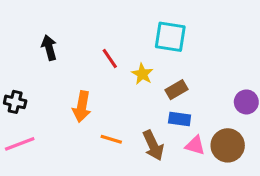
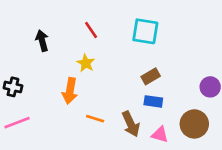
red line: (110, 59) -> (91, 30), moved
yellow star: (142, 74) -> (86, 63), moved
pink triangle: (195, 145) -> (160, 135), moved

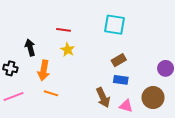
red line: (91, 30) -> (63, 30), moved, turned -48
black arrow: (42, 41) -> (30, 48), moved
orange arrow: (70, 91) -> (44, 70), moved
orange line: (95, 119) -> (51, 93), moved

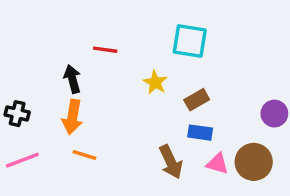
black arrow: (30, 48) -> (72, 79), moved
yellow star: (68, 50) -> (155, 82), moved
pink triangle: (126, 106) -> (217, 164), moved

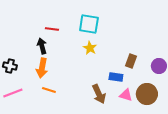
cyan square: (190, 41) -> (89, 24), moved
red line: (105, 50) -> (52, 29), moved
brown rectangle: (197, 100) -> (131, 61), moved, turned -40

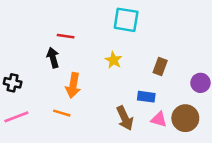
cyan square: (89, 24) -> (126, 20), moved
brown rectangle: (131, 61) -> (160, 66), moved
orange arrow: (42, 68) -> (73, 85), moved

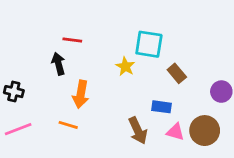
cyan square: (126, 20) -> (149, 44), moved
brown rectangle: (160, 66) -> (177, 73), turned -60

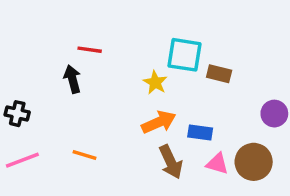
brown rectangle: (177, 73) -> (219, 74), moved, turned -36
orange arrow: (81, 94) -> (159, 122), moved, turned -124

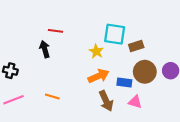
brown rectangle: (219, 74) -> (136, 46), turned -32
brown circle: (254, 162) -> (145, 72), moved

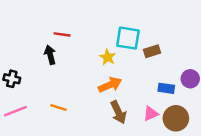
brown circle: (145, 72) -> (176, 118), moved
blue rectangle: (124, 83) -> (166, 88), moved
pink triangle: (135, 102) -> (151, 114), turned -40

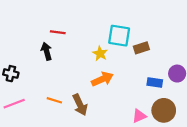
brown arrow: (118, 112) -> (80, 105), moved
pink triangle: (151, 114) -> (139, 116), moved

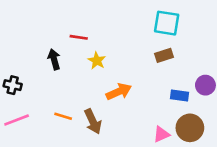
red line: (58, 32) -> (79, 37), moved
cyan square: (119, 36) -> (167, 23), moved
yellow star: (100, 53) -> (97, 61), moved

